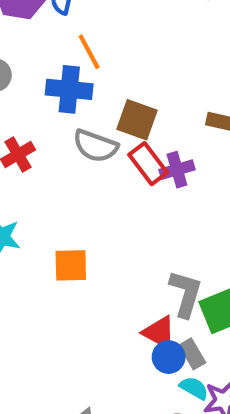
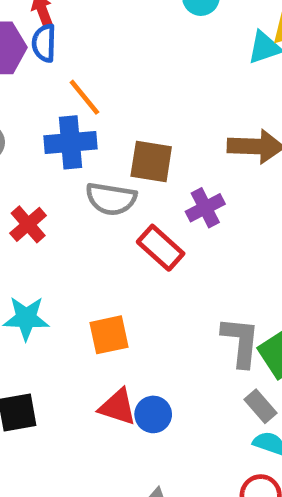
red rectangle: (148, 164) -> (161, 248), moved
red triangle: (159, 332) -> (118, 407), moved
blue circle: (169, 357) -> (153, 414), moved

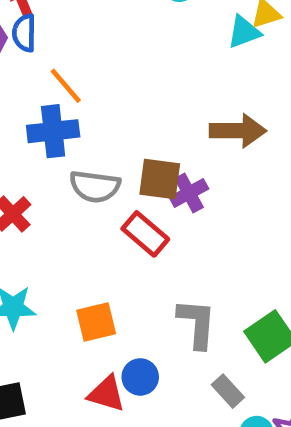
brown square: (151, 161) -> (160, 179), moved
gray L-shape: (241, 342) -> (197, 323), moved
gray rectangle: (261, 406) -> (228, 391), moved
blue circle: (153, 414) -> (140, 377), moved

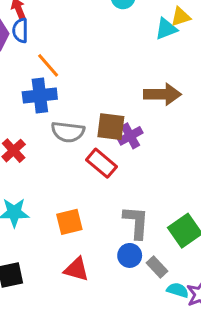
blue circle: (140, 377) -> (130, 255), moved

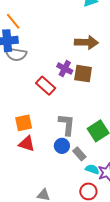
brown square: (111, 127) -> (83, 74), moved
gray semicircle: (68, 132) -> (16, 54), moved
purple cross: (130, 136) -> (65, 69), turned -35
red triangle: (77, 269) -> (27, 144), moved

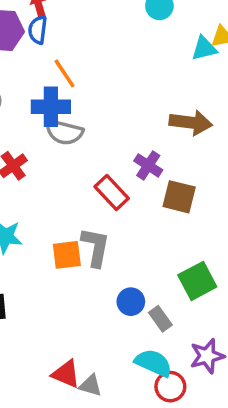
brown square: (83, 74) -> (179, 197), moved
gray L-shape: (67, 125) -> (96, 247), moved
red triangle: (27, 144) -> (66, 374), moved
cyan semicircle: (92, 169) -> (153, 363), moved, size x1.5

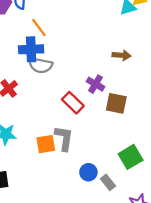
brown arrow: (191, 123) -> (121, 55), size x0.7

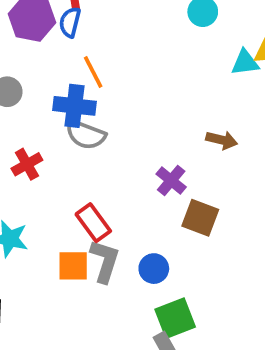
red rectangle: (73, 103) -> (93, 223), moved
green square: (131, 157) -> (175, 318), moved
blue circle: (88, 172) -> (154, 269), moved

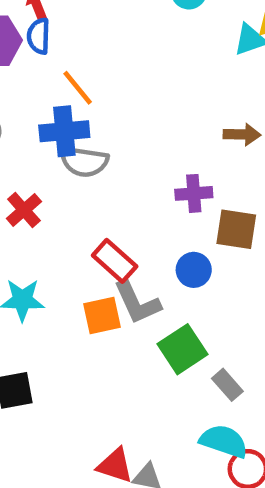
purple cross: (171, 181) -> (194, 193), turned -32
gray L-shape: (105, 261) -> (137, 302), turned 150
blue circle: (154, 269) -> (194, 270), moved
green square: (175, 318) -> (183, 349), moved

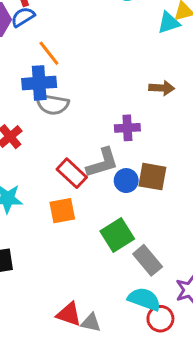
blue semicircle: (39, 36) -> (23, 17), turned 55
brown square: (236, 229) -> (152, 177), moved
gray L-shape: (137, 302) -> (102, 163), moved, turned -84
gray rectangle: (227, 385) -> (148, 260), size x1.4

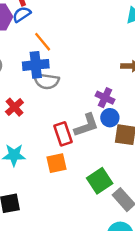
purple cross: (127, 128) -> (105, 98), turned 30
red rectangle: (72, 173) -> (63, 134), turned 30
blue circle: (126, 181) -> (110, 118), moved

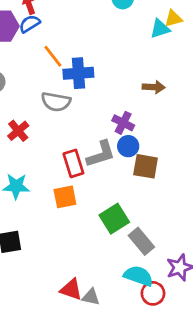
blue cross: (36, 65) -> (78, 73), moved

